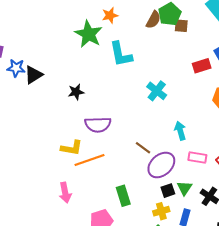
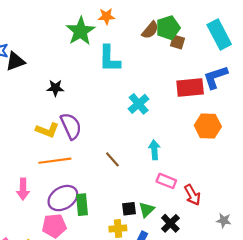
red rectangle: (202, 66) -> (190, 88), size x1.4
purple semicircle: (98, 125) -> (71, 126), turned -125
yellow L-shape: (72, 148) -> (47, 130), moved
purple ellipse: (161, 165) -> (63, 198), moved

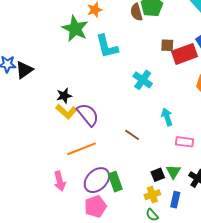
brown semicircle: (150, 30) -> (136, 12), turned 138
brown square: (178, 42) -> (167, 45), moved
black star: (55, 88) -> (64, 96), moved
yellow L-shape: (47, 130) -> (66, 112), moved, turned 35

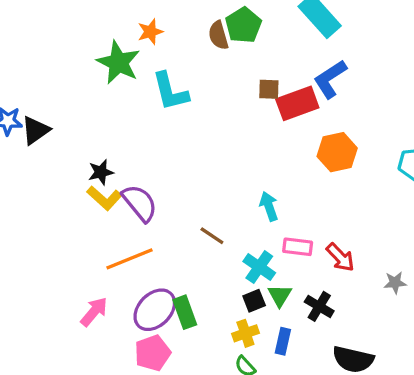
cyan cross: (143, 80) -> (259, 267), moved
pink arrow: (60, 181) -> (94, 312), turned -126

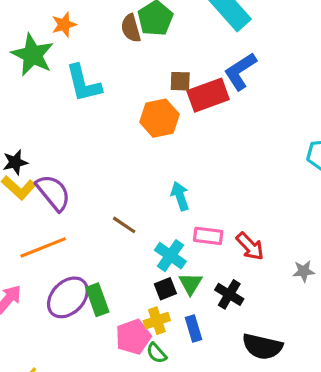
orange hexagon: (337, 152) -> (159, 118), moved
blue rectangle: (283, 341) -> (194, 329), turned -30
pink pentagon: (153, 353) -> (133, 337), moved

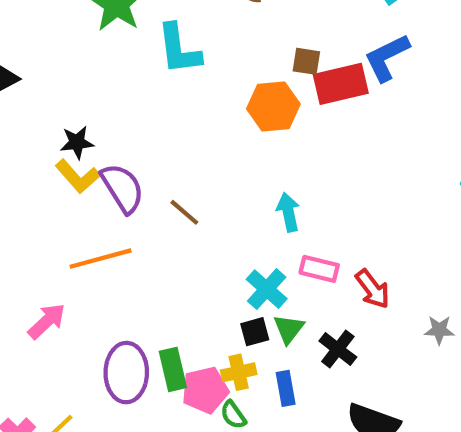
brown line: (124, 225) -> (184, 212), moved
purple ellipse: (68, 297) -> (126, 373), moved, turned -51
green rectangle: (97, 300) -> (173, 369), moved

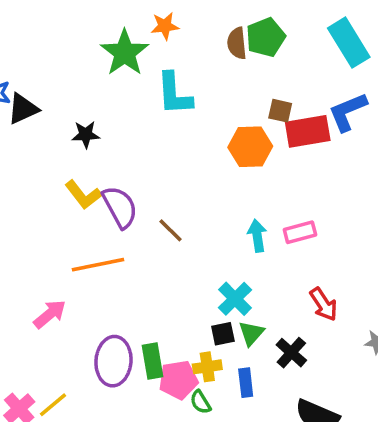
black star: (77, 142) -> (86, 135), moved
pink rectangle: (319, 269) -> (300, 232), moved, turned -32

